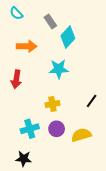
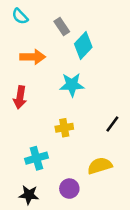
purple circle: (57, 129) -> (69, 189), moved

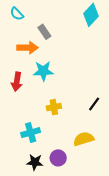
gray rectangle: (62, 26) -> (44, 32), moved
cyan diamond: (83, 45) -> (91, 15), moved
cyan star: (72, 85) -> (43, 71), moved
black star: (29, 195) -> (35, 162), moved

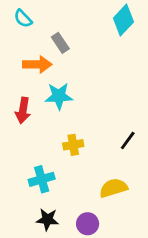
purple circle: (58, 158) -> (88, 224), moved

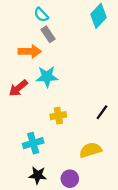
cyan semicircle: (23, 19) -> (41, 15), moved
red arrow: (23, 110) -> (18, 88), turned 42

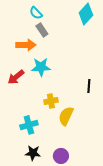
black line: (102, 112) -> (89, 86), moved, turned -32
yellow semicircle: (90, 150) -> (66, 116), moved, turned -48

